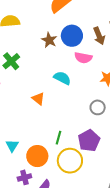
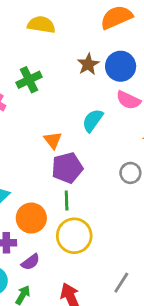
cyan semicircle: (62, 78) -> (93, 120), turned -96
green line: (58, 138) -> (67, 200), turned -32
purple pentagon: (89, 141) -> (67, 168), moved

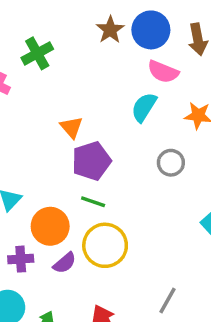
cyan semicircle: (93, 120) -> (144, 107), moved
green line: (67, 200) -> (93, 202), turned -66
purple semicircle: (31, 262) -> (65, 263), moved

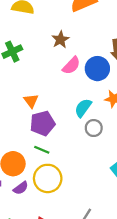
blue circle: (151, 30) -> (97, 69), moved
pink semicircle: (163, 72) -> (71, 66), moved, turned -72
cyan semicircle: (144, 107) -> (83, 108), moved

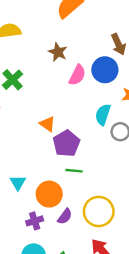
yellow circle: (48, 178) -> (99, 211), moved

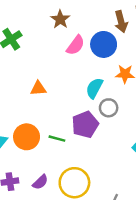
orange triangle: (47, 124) -> (38, 88), turned -49
purple pentagon: (66, 143) -> (85, 124), moved
orange circle: (49, 194) -> (27, 137), moved

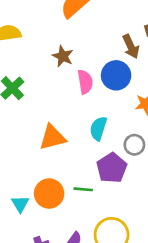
pink semicircle: (76, 45) -> (85, 82), turned -35
orange triangle: (38, 88) -> (52, 137), size x1.5
cyan semicircle: (94, 88) -> (98, 128), moved

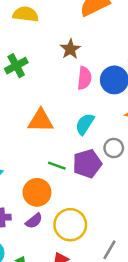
green line: (83, 189) -> (57, 166), moved
orange circle: (49, 194) -> (37, 192), moved

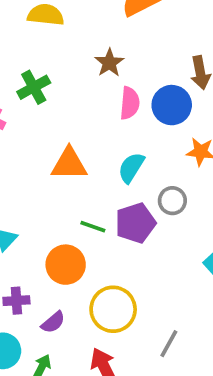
purple semicircle: (34, 221) -> (53, 322), moved

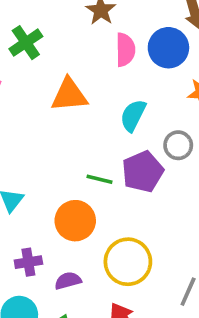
orange triangle: (69, 164) -> (69, 95), moved
purple semicircle: (53, 322) -> (68, 281), turned -150

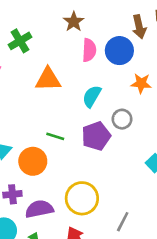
green line: (99, 179) -> (55, 136), moved
orange circle: (75, 221) -> (33, 161), moved
purple semicircle: (68, 281) -> (39, 209), size x1.5

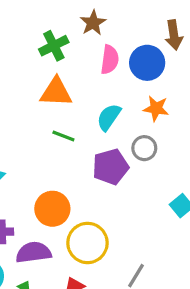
green cross: (20, 41) -> (54, 46), moved
orange star: (141, 83) -> (156, 108), moved
green line: (55, 136) -> (63, 136), moved
orange circle: (33, 161) -> (52, 209), moved

